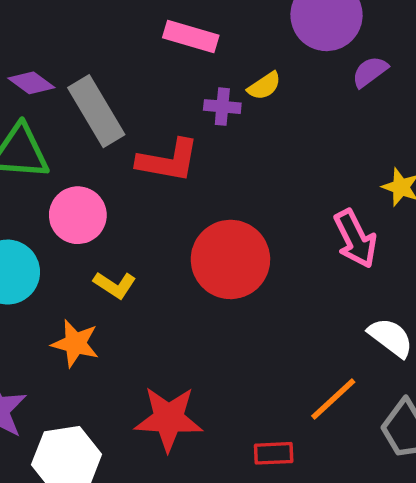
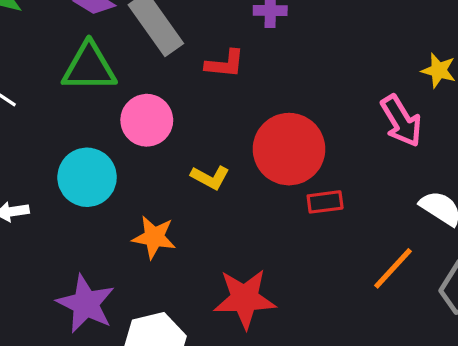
red L-shape: (168, 161) -> (225, 64), size x0.7
yellow L-shape: (115, 285) -> (210, 177), moved
red rectangle: (274, 453) -> (325, 202), moved

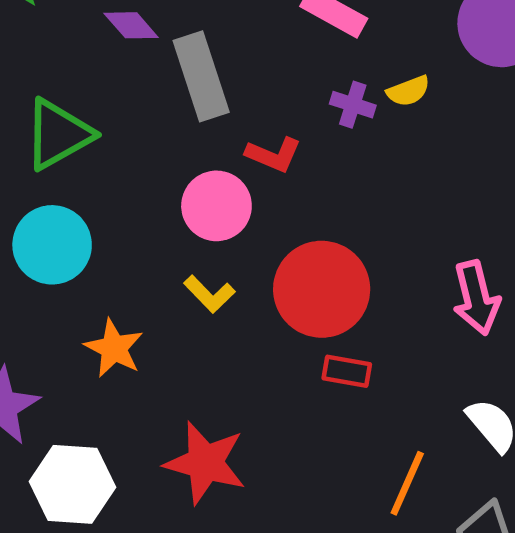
green triangle: (89, 67) -> (58, 134), moved, turned -46
pink circle: (147, 120) -> (216, 206), moved
orange line: (393, 268) -> (407, 483), turned -36

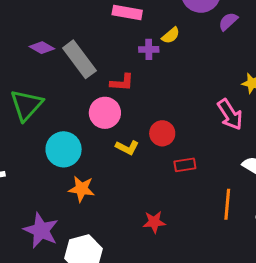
cyan circle: (52, 245) -> (64, 149), moved
red circle: (322, 289) -> (162, 133), size x0.6
yellow L-shape: (209, 294) -> (127, 148), moved
red star: (205, 463) -> (154, 222), moved, size x0.6

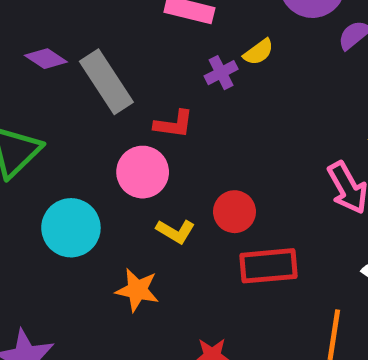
purple cross: (149, 49) -> (221, 73), turned -30
red rectangle: (185, 165) -> (269, 266), size x1.6
orange star: (82, 189) -> (137, 290), moved

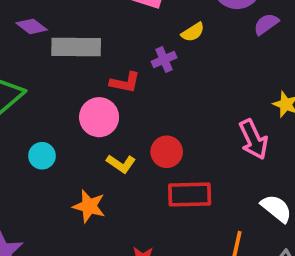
purple cross: (221, 73) -> (164, 60), moved
gray rectangle: (106, 82) -> (76, 47), turned -60
cyan circle: (71, 228) -> (42, 156), size x0.6

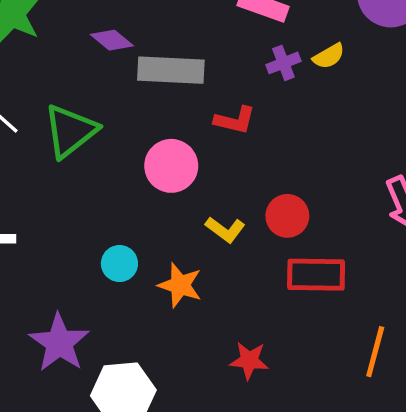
purple cross: (164, 60) -> (283, 63), moved
pink circle: (99, 117) -> (171, 166), moved
cyan circle: (42, 156) -> (119, 264), moved

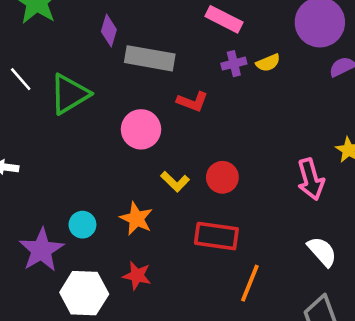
purple diamond: (112, 40) -> (109, 31), turned 60
cyan circle: (119, 264) -> (82, 225), moved
red rectangle: (316, 275) -> (216, 236), moved
orange line: (375, 352) -> (250, 283), moved
red star: (249, 361) -> (137, 276), moved

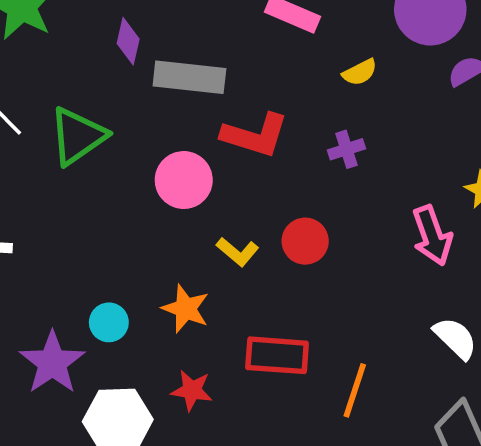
purple cross: (234, 64) -> (346, 149), moved
red L-shape: (192, 102) -> (255, 135), size x1.5
red rectangle: (216, 236) -> (277, 355), moved

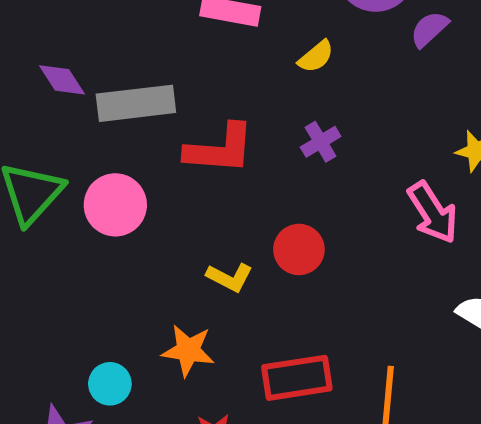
purple diamond: (128, 41) -> (62, 80), turned -33
pink circle: (184, 180) -> (115, 205), moved

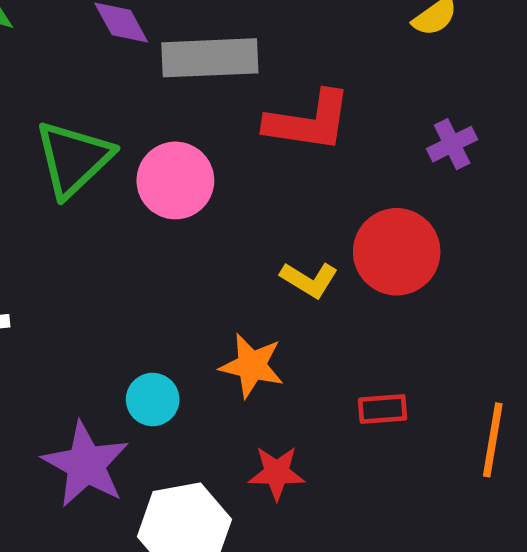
purple cross: (321, 142) -> (452, 144), moved
red circle: (299, 249) -> (397, 252), size x1.4
red rectangle: (297, 378) -> (383, 409), size x0.6

